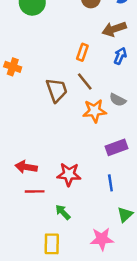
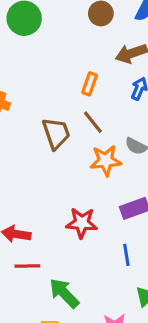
red star: (69, 174) -> (82, 223), moved
green arrow: (63, 212) -> (64, 293), size x1.5

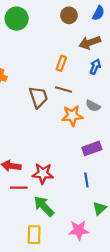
brown line: (93, 122) -> (64, 89), turned -35
red star: (82, 223) -> (43, 173), moved

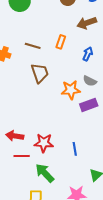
blue arrow: (95, 67) -> (88, 54), moved
brown line: (64, 89) -> (33, 46), moved
purple rectangle: (92, 148) -> (89, 105), moved
blue line: (86, 180) -> (75, 149), moved

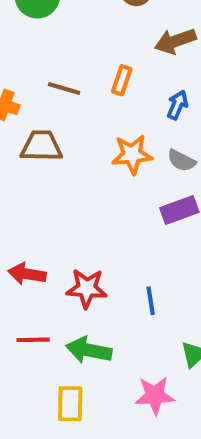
brown trapezoid: (40, 73) -> (41, 146), moved, turned -70
orange star: (71, 90) -> (132, 154), moved
red line: (22, 156) -> (33, 340), moved
green arrow: (45, 173) -> (89, 350), turned -35

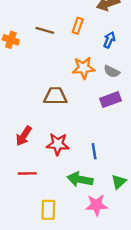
brown trapezoid: (41, 146) -> (55, 96), moved
red arrow: (27, 274) -> (24, 136), turned -66
green arrow: (89, 350) -> (80, 179), moved

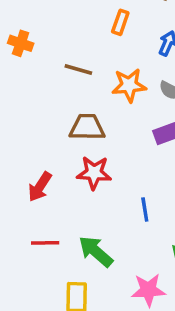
brown line: (45, 30) -> (78, 70), moved
red star: (58, 144) -> (94, 173), moved
green arrow: (80, 179) -> (96, 252), moved, turned 30

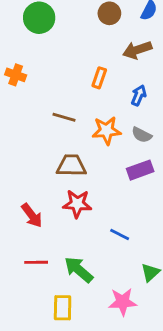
orange cross: (21, 43) -> (16, 75), moved
red arrow: (40, 187) -> (32, 215), turned -70
blue line: (145, 210) -> (120, 234), turned -54

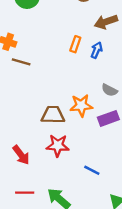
blue arrow: (139, 95) -> (97, 50), moved
brown line: (64, 117) -> (21, 62), moved
orange star: (106, 130) -> (81, 105), moved

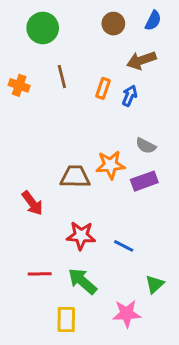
brown line: (21, 62) -> (62, 77), moved, turned 60
red star: (58, 146) -> (81, 236), moved
red arrow: (21, 155) -> (32, 203), moved

